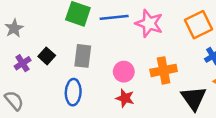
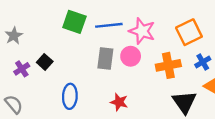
gray rectangle: (83, 56) -> (105, 59), moved
orange cross: (164, 70) -> (168, 65), moved
pink circle: (124, 72) -> (131, 56), moved

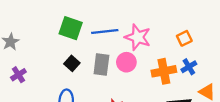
orange square: (189, 32) -> (184, 38), size x0.6
black square: (45, 62) -> (72, 63), moved
blue cross: (203, 62) -> (189, 67), moved

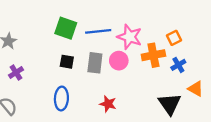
black square: (72, 63) -> (67, 62), turned -32
orange cross: (164, 71) -> (153, 55), moved

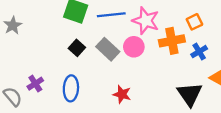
black square: (67, 62) -> (77, 48), turned 32
gray rectangle: (95, 63) -> (108, 49), turned -54
purple cross: (16, 73) -> (35, 84), moved

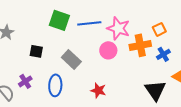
black square: (77, 48) -> (36, 51), moved, turned -32
gray rectangle: (108, 49) -> (71, 59), moved

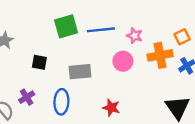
green square: (59, 20) -> (66, 26), turned -35
pink star: (118, 28) -> (135, 36), size x0.6
gray rectangle: (71, 59) -> (80, 72), turned -48

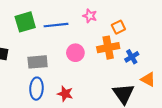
pink star: (135, 36) -> (90, 16), moved
orange square: (182, 37) -> (118, 27), moved
blue ellipse: (61, 102) -> (36, 89), moved

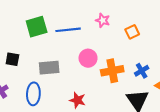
orange cross: (108, 48) -> (112, 71), moved
blue cross: (132, 57) -> (142, 71), moved
blue ellipse: (36, 89) -> (33, 94), moved

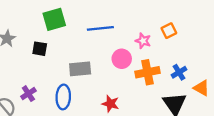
pink star: (103, 20) -> (143, 41), moved
green square: (37, 27) -> (54, 19), moved
black square: (12, 59) -> (40, 49), moved

